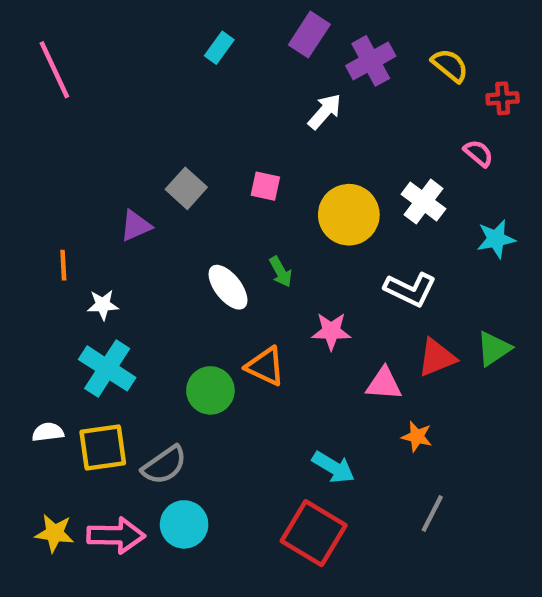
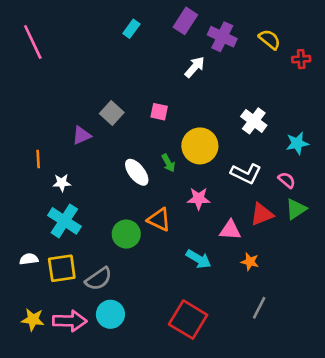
purple cross: (371, 61) -> (222, 37), turned -36
pink semicircle: (478, 153) -> (287, 180), moved
yellow circle: (349, 215) -> (200, 146), moved
cyan arrow: (333, 467) -> (199, 259), moved

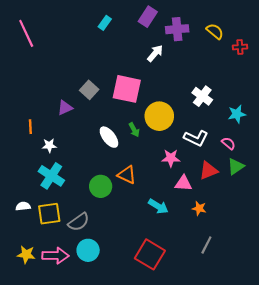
purple cross: (222, 37) -> (177, 29), turned -30
pink square: (159, 112) -> (127, 89), size x2.0
pink star: (199, 199) -> (171, 158), moved

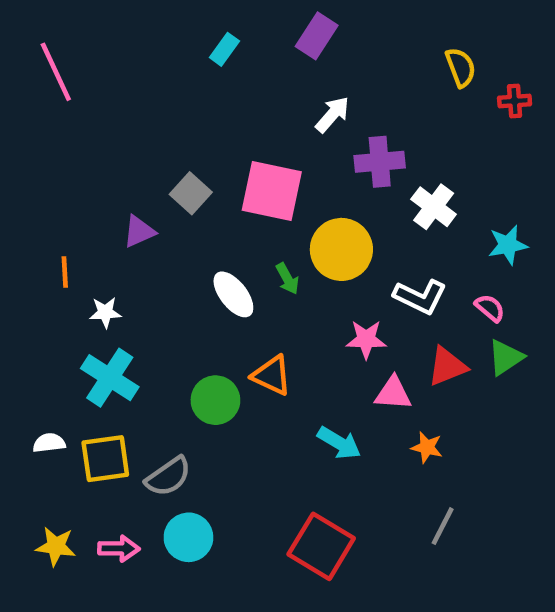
purple cross: (177, 29) -> (380, 162), moved
yellow semicircle: (215, 31) -> (461, 67), turned 30
pink arrow: (56, 256) -> (119, 549), size x0.7

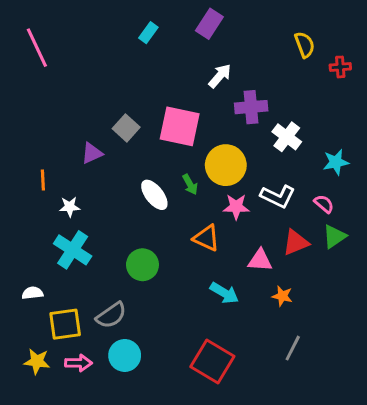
pink star: (366, 339) -> (236, 207), moved
orange triangle: (272, 375) -> (206, 238), moved
yellow square: (105, 459) -> (65, 324), moved

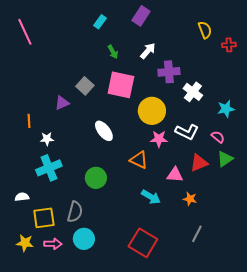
green arrow: (190, 184) -> (113, 52), moved
cyan cross: (73, 250) -> (49, 168), turned 35
gray semicircle: (111, 315) -> (75, 212), turned -40

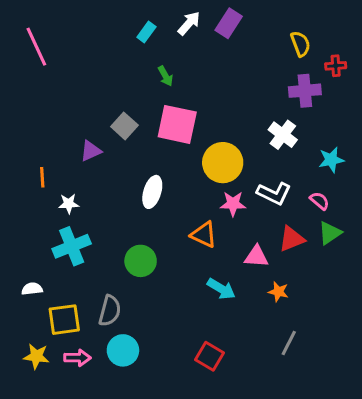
purple rectangle: (141, 16) -> (229, 23), moved
white arrow: (148, 51) -> (189, 23), moved
purple cross: (169, 72) -> (305, 91), moved
white ellipse: (104, 131) -> (152, 192), turned 55
red square: (143, 243) -> (209, 356), size x0.7

